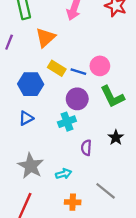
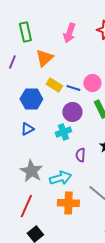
cyan arrow: (64, 174) -> (60, 178), size x1.5
orange cross: (73, 202) -> (68, 203), size x1.5

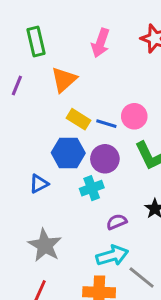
blue hexagon: (31, 99) -> (68, 153), moved
purple semicircle: (80, 155) -> (117, 222), turned 64
cyan arrow: (60, 178) -> (112, 256), moved

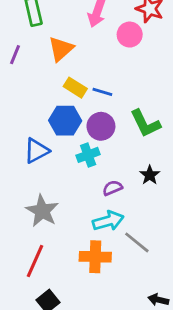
pink circle: (134, 116) -> (130, 35), moved
blue triangle: (39, 184) -> (36, 151), size x1.4

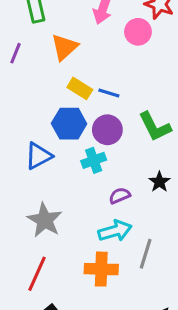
gray line: (137, 242) -> (146, 254), turned 68

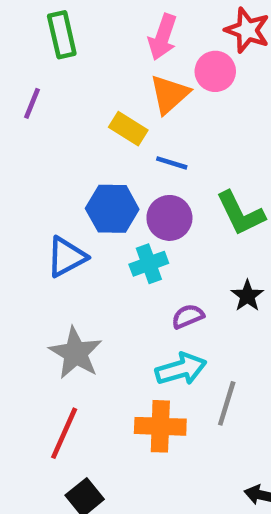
orange triangle: (65, 47) -> (169, 94), moved
yellow rectangle: (80, 88) -> (128, 129), moved

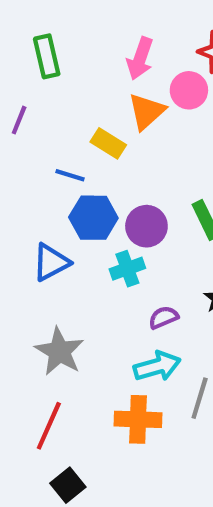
blue line: (172, 163) -> (70, 175), moved

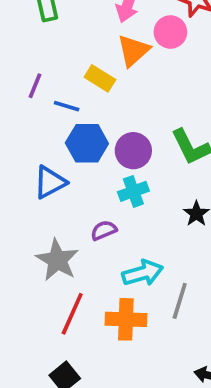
purple line: (19, 120) -> (35, 86), moved
cyan cross: (127, 269) -> (133, 191), moved
purple semicircle: (163, 317) -> (104, 230), moved
red line: (49, 426) -> (72, 314), moved

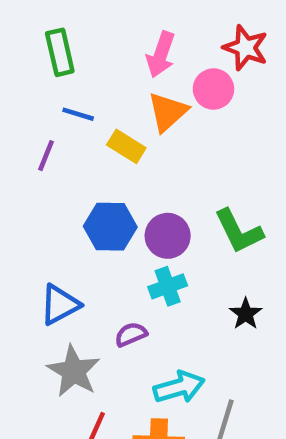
blue line: (67, 106) -> (78, 114), moved
blue triangle: (50, 182) -> (60, 305), moved

